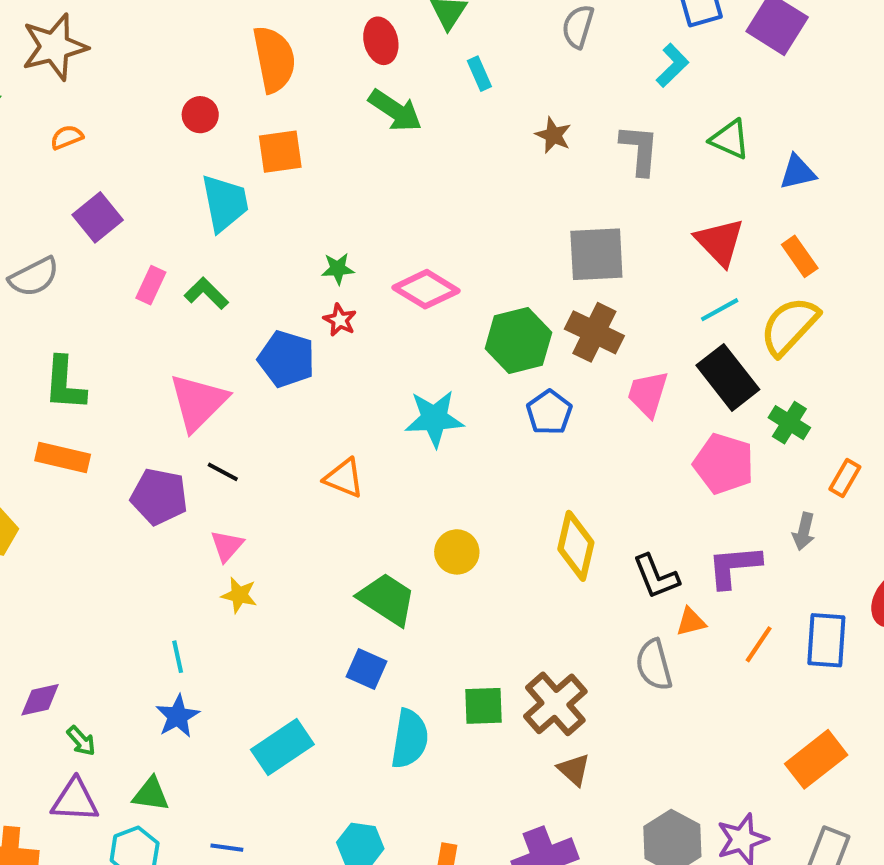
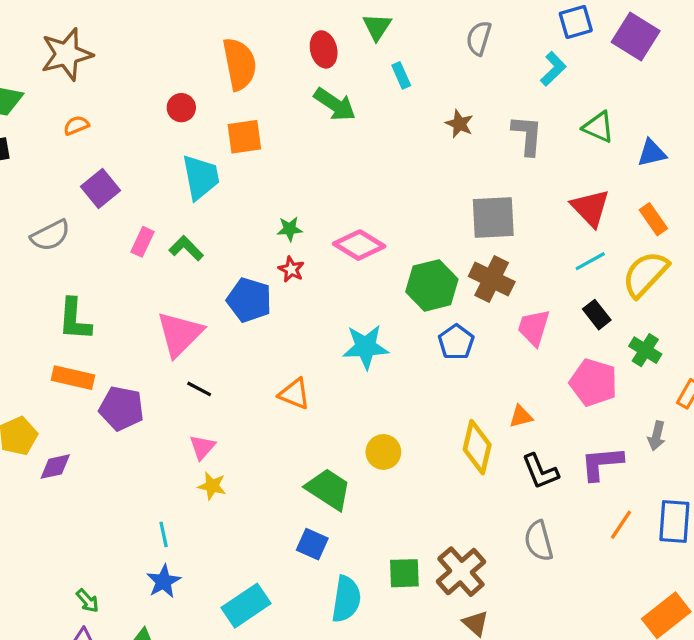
black rectangle: (728, 377) -> (597, 315), size x0.6
purple pentagon: (159, 497) -> (122, 408), moved
orange triangle: (691, 622) -> (521, 416), moved
purple diamond: (40, 700) -> (55, 467), moved

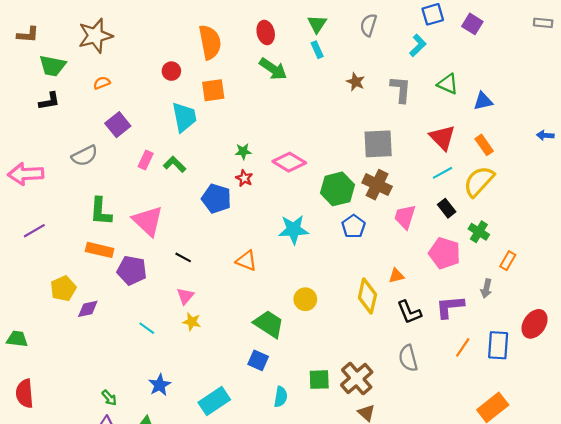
green triangle: (377, 27) -> (317, 24), moved
purple square: (636, 37) -> (472, 24), size x0.7
pink triangle: (180, 334) -> (148, 221), moved, turned -32
cyan line: (164, 534) -> (147, 328), moved, turned -42
cyan semicircle: (346, 599) -> (281, 397), size x0.7

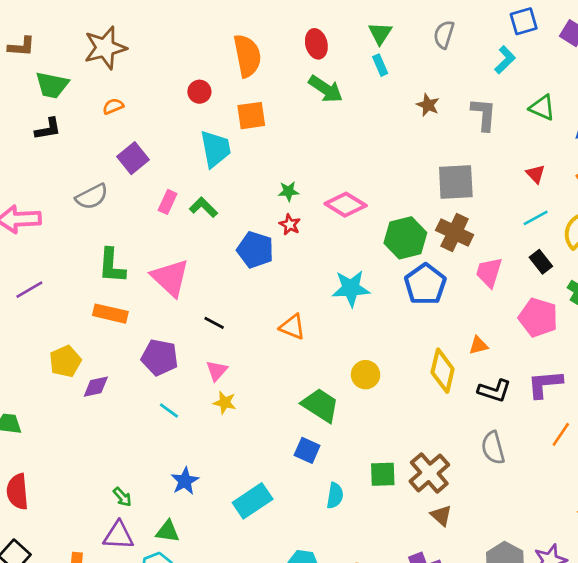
red triangle: (442, 137) -> (536, 174), size x0.6
blue pentagon: (353, 226) -> (425, 284), size x1.4
purple pentagon: (132, 270) -> (160, 357), moved
black L-shape: (409, 312) -> (494, 391), turned -50

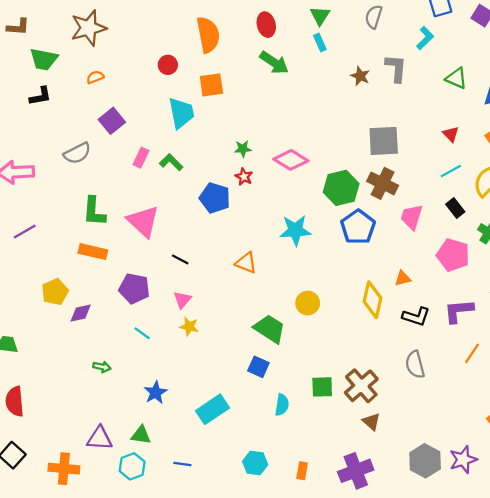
gray L-shape: (484, 114) -> (396, 68), moved
green arrow: (122, 497) -> (102, 367), moved, turned -36

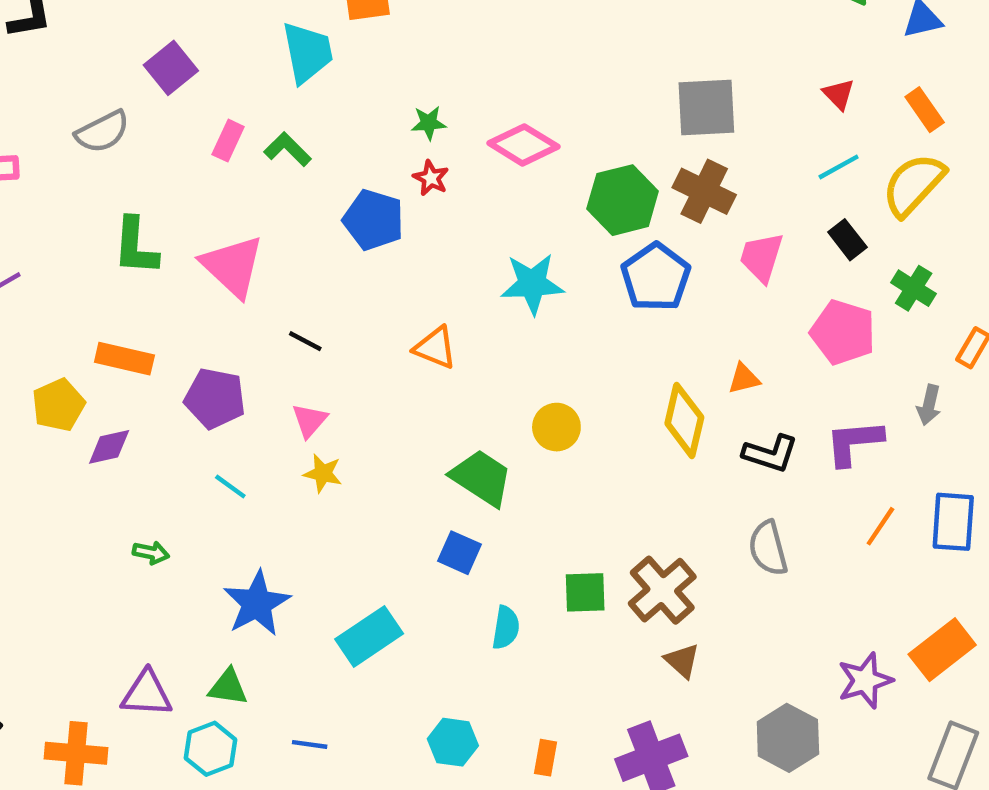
orange rectangle: (93, 252) -> (124, 359), moved
blue star: (156, 393) -> (257, 603), size x1.4
purple star: (463, 460) -> (865, 681), moved

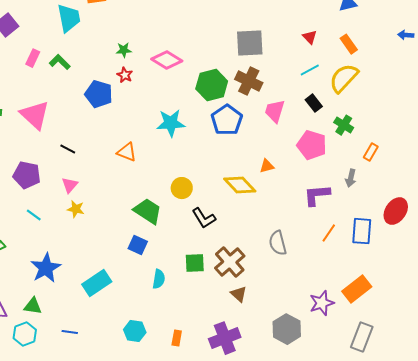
yellow diamond: (684, 420) -> (240, 185), turned -56
black L-shape: (770, 453) -> (204, 218), moved, turned 40

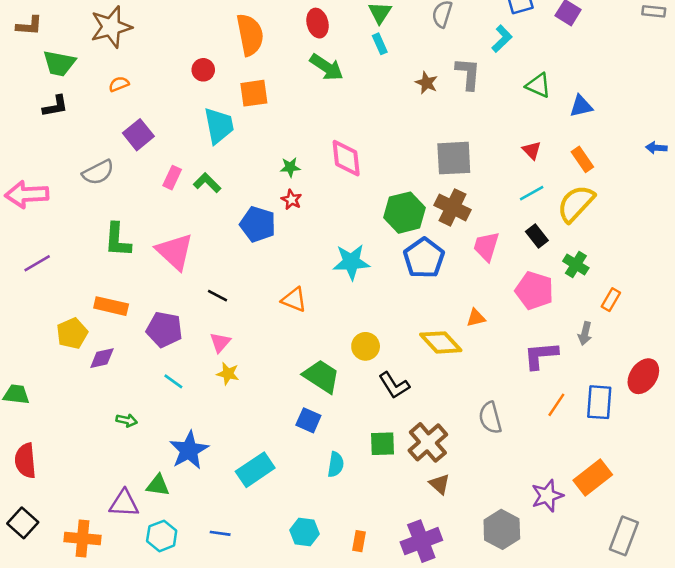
pink diamond: (167, 60) -> (346, 158), moved, turned 52
green triangle: (33, 306) -> (158, 485), moved
gray rectangle: (362, 337) -> (624, 536), moved

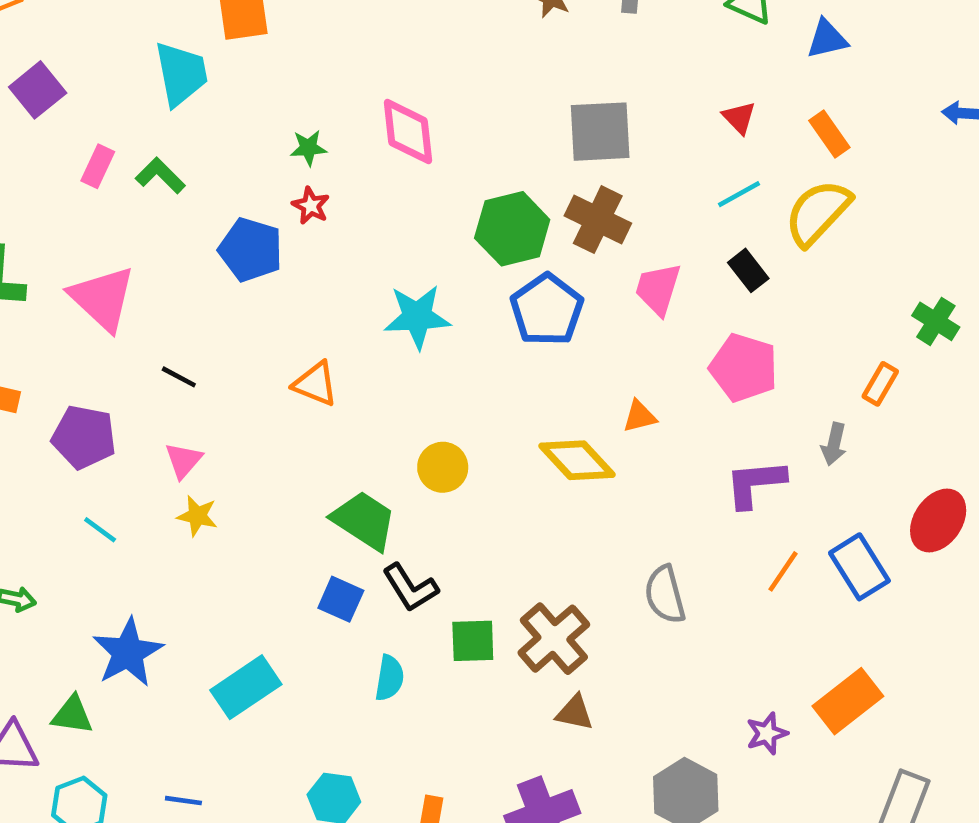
green cross: (576, 265) -> (936, 321), moved
black L-shape: (394, 385) -> (410, 588), moved
blue rectangle: (599, 402) -> (859, 567), turned -36
brown triangle: (440, 484) -> (575, 713), turned -30
purple star: (547, 496) -> (767, 733), size x0.7

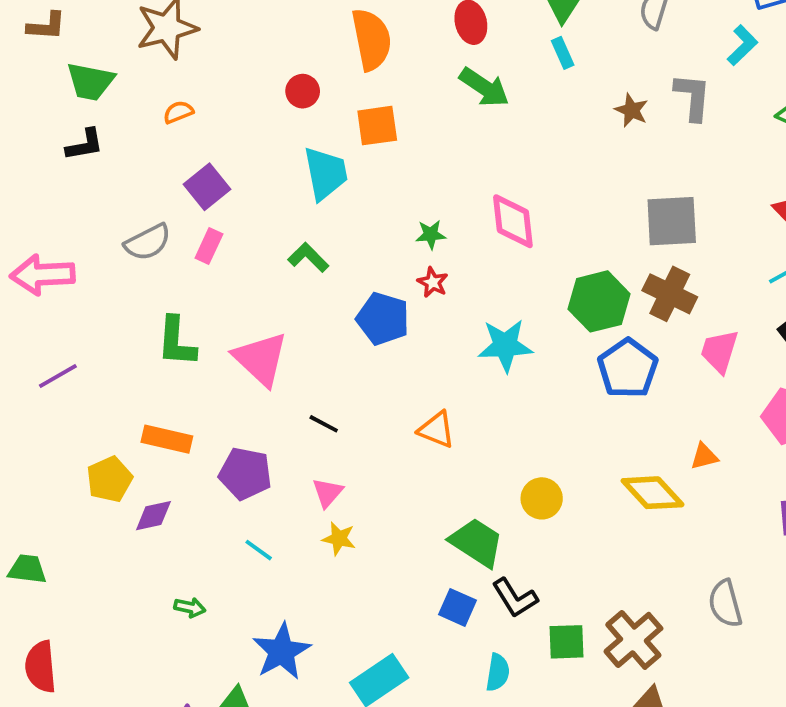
pink rectangle: (98, 166) -> (209, 246), moved
cyan star: (417, 317) -> (505, 345), moved

